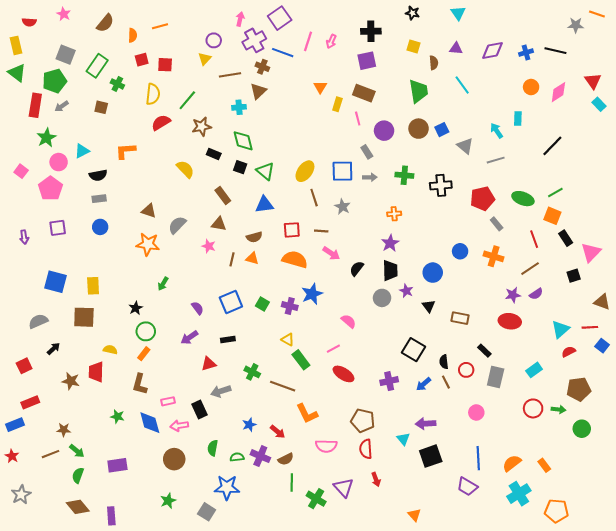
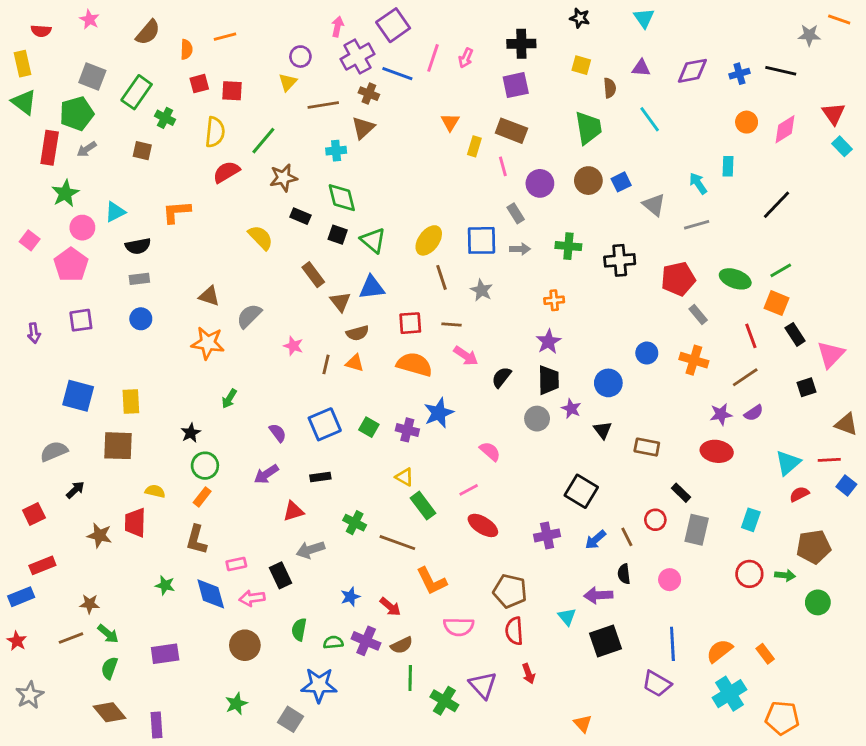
brown triangle: (219, 224) -> (340, 302), moved, turned 42
black semicircle: (444, 362) -> (624, 574), moved
cyan rectangle: (534, 370) -> (751, 520), turned -35

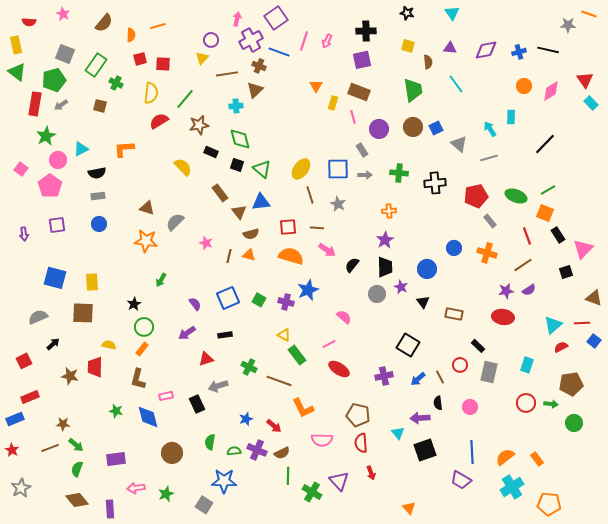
pink arrow: (252, 598) -> (136, 488), moved

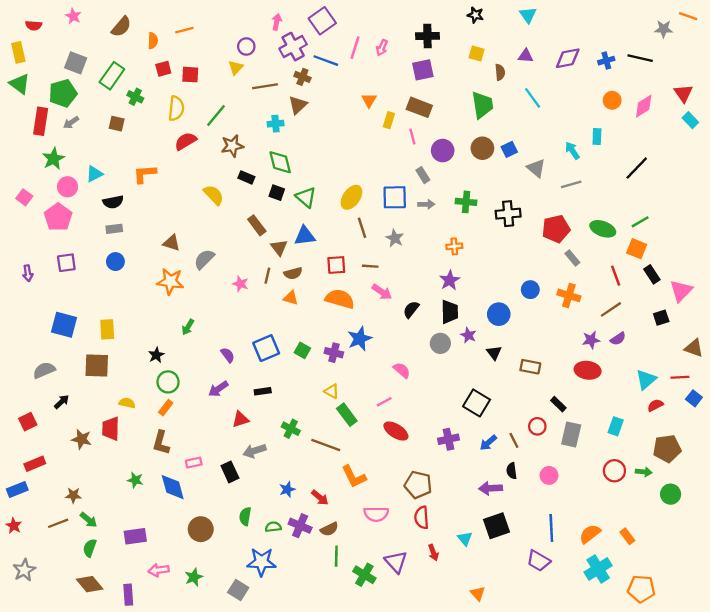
brown line: (229, 256) -> (267, 276), moved
cyan triangle: (398, 433) -> (465, 539), moved

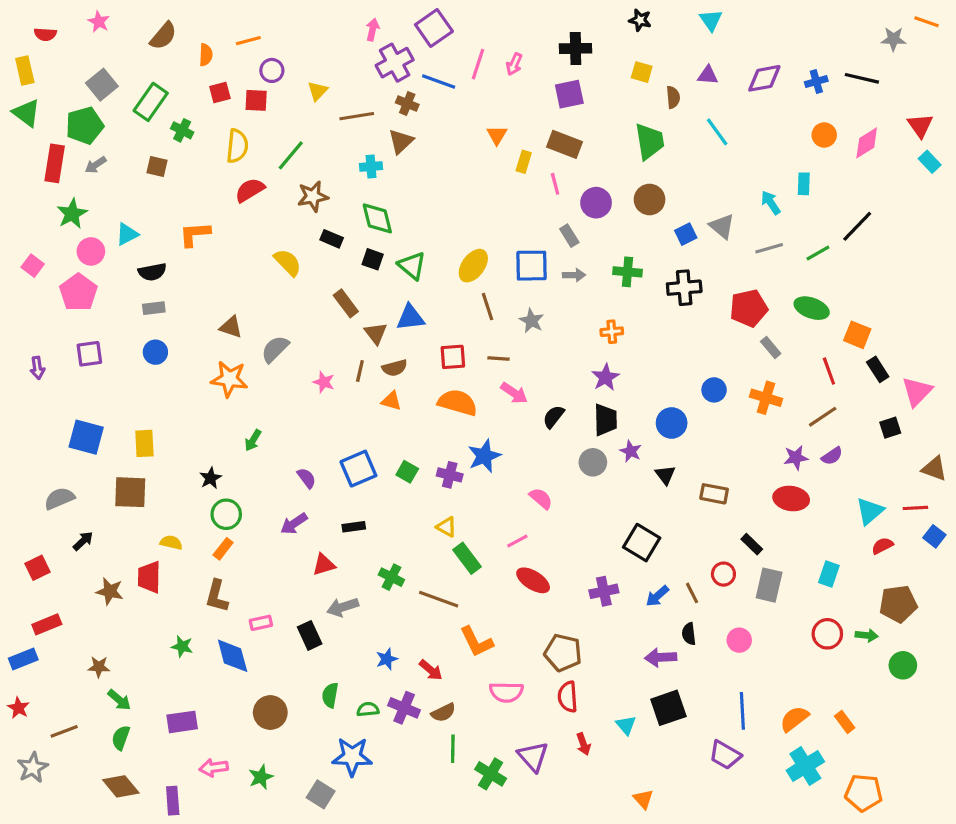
purple circle: (246, 47) -> (272, 70), moved
gray square: (76, 63) -> (102, 85), turned 30
blue square: (509, 149) -> (686, 234), moved
green line: (640, 222) -> (818, 253), moved
brown line: (58, 523) -> (64, 731), moved

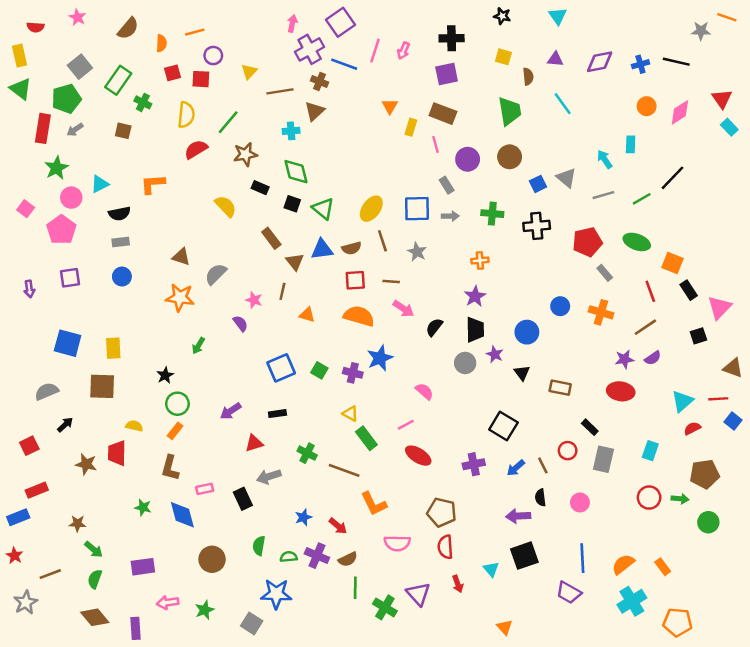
brown semicircle: (395, 368) -> (352, 248), moved
purple semicircle: (306, 478) -> (240, 323), moved

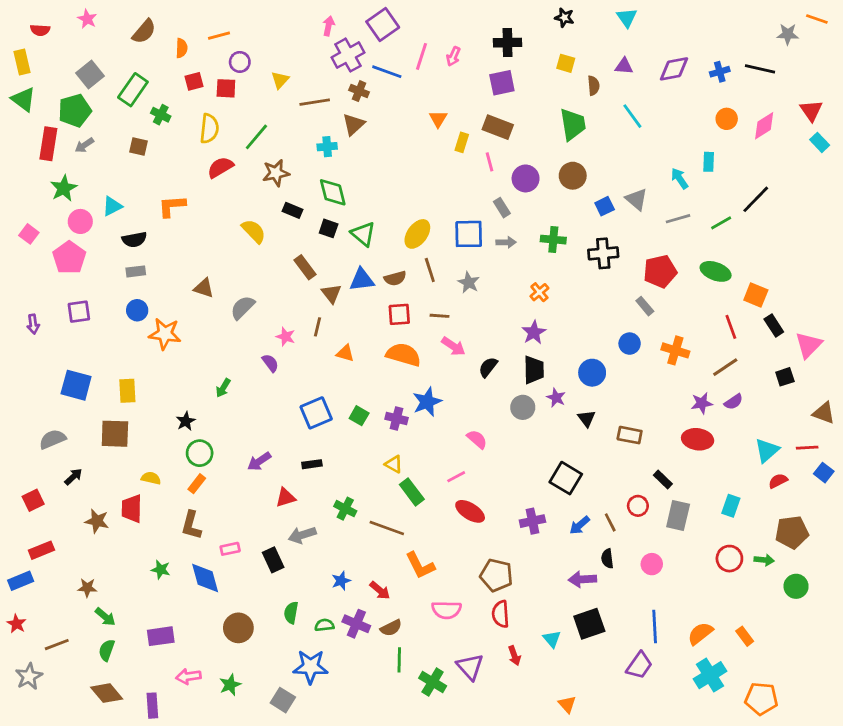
orange cross: (480, 260) -> (539, 292), turned -35
gray rectangle: (605, 273) -> (645, 306), moved
orange star: (180, 298) -> (165, 334), moved
purple trapezoid: (569, 593) -> (639, 665), turned -85

